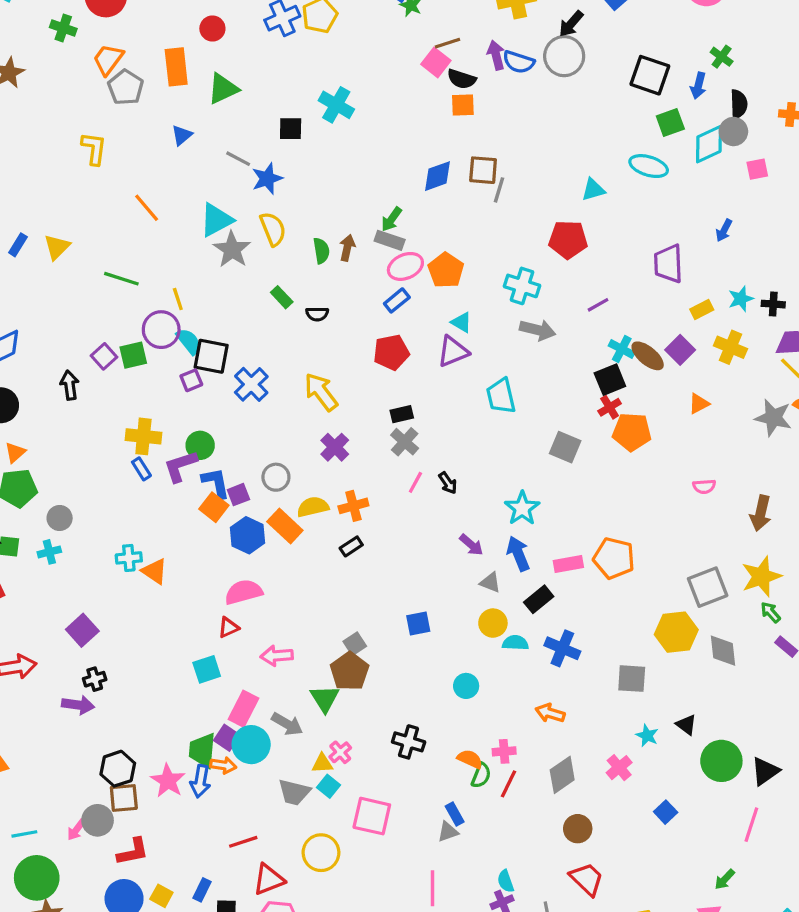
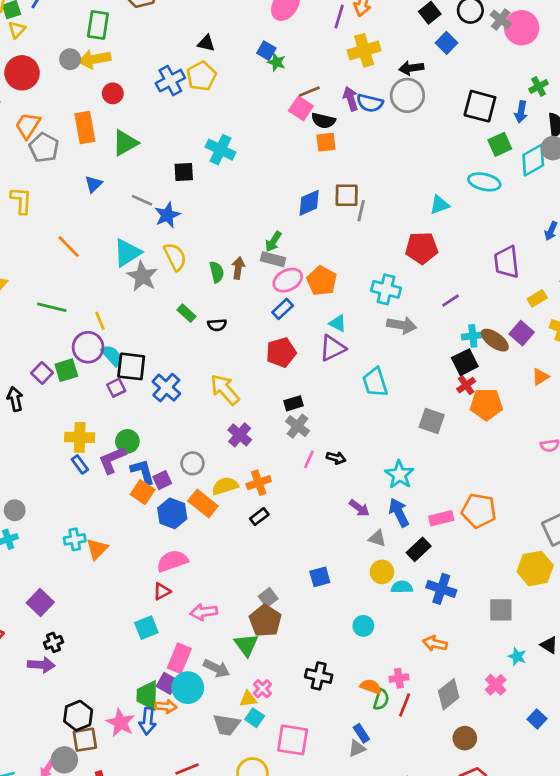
black arrow: (571, 24) -> (411, 68), turned 45
green cross: (722, 57) -> (539, 86), turned 30
cyan cross: (622, 349) -> (473, 336), turned -30
black arrow: (448, 483) -> (336, 458), turned -36
orange triangle: (155, 571) -> (97, 549), turned 45

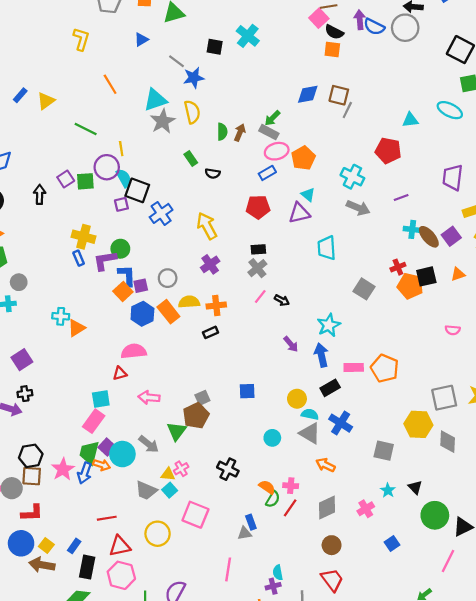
black square: (465, 362) -> (426, 276), moved
gray triangle: (377, 538) -> (310, 433), moved, size x1.5
pink rectangle: (179, 658) -> (94, 421), moved

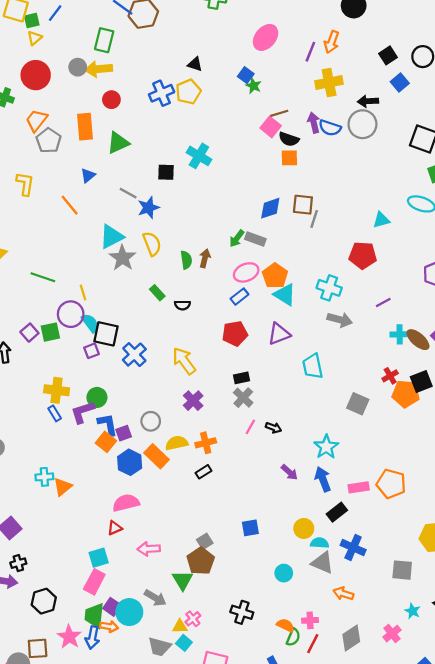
orange line: (110, 84) -> (70, 205), moved
gray rectangle: (269, 132) -> (255, 239), moved
cyan triangle: (308, 195) -> (285, 295), moved, size x1.5
black hexagon: (31, 456) -> (44, 601), moved

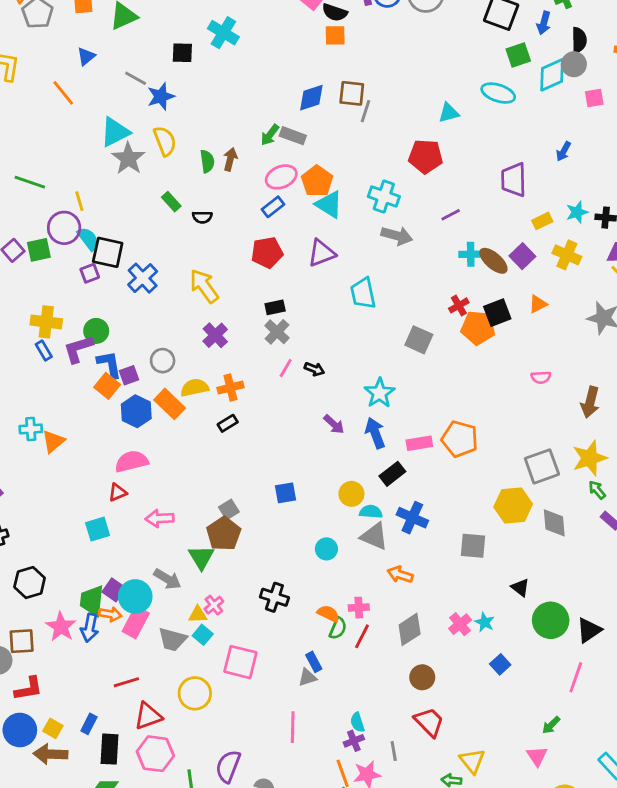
pink rectangle: (94, 582) -> (136, 622), moved
cyan star: (412, 611) -> (485, 622), moved

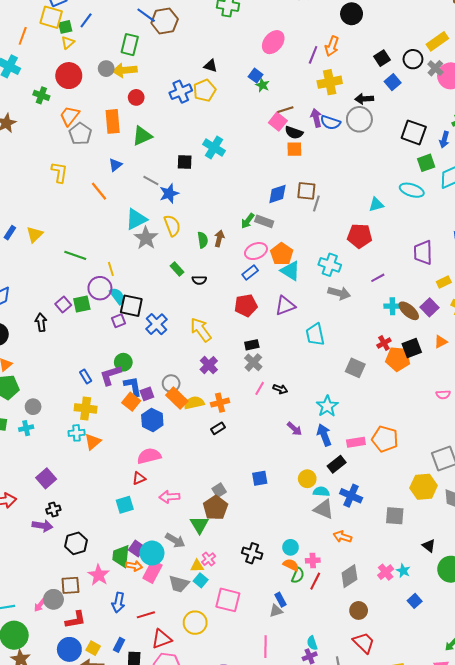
yellow cross: (46, 322) -> (86, 408), moved
orange rectangle: (170, 404) -> (177, 398), moved
cyan circle: (326, 549) -> (290, 547), moved
blue arrow: (90, 628) -> (118, 603), moved

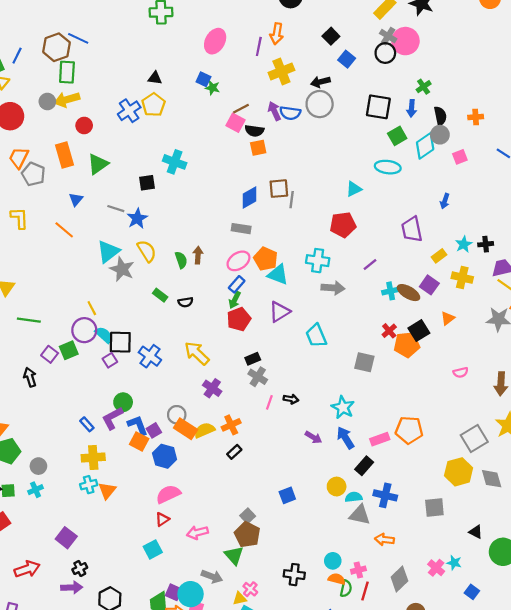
brown hexagon: (165, 21) -> (56, 47), moved
black circle: (413, 59) -> (385, 53), moved
green arrow: (248, 221) -> (235, 300), moved
green line: (75, 255) -> (29, 320), moved

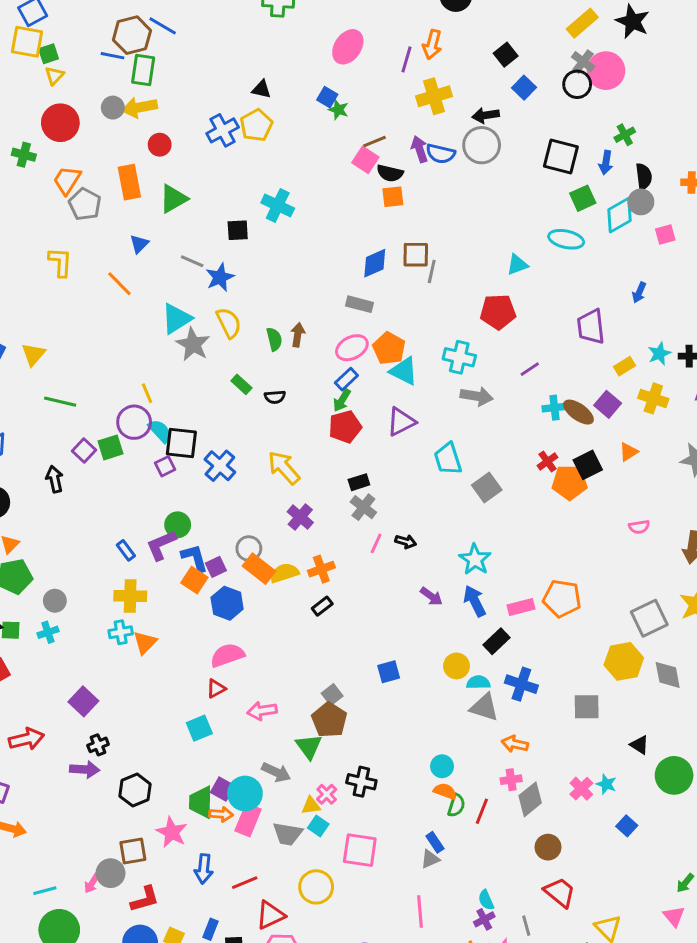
blue line: (17, 56) -> (113, 56), moved, turned 70
gray square: (364, 362) -> (487, 488), moved, turned 36
pink cross: (358, 570) -> (511, 780), moved
black cross: (294, 575) -> (361, 782), moved

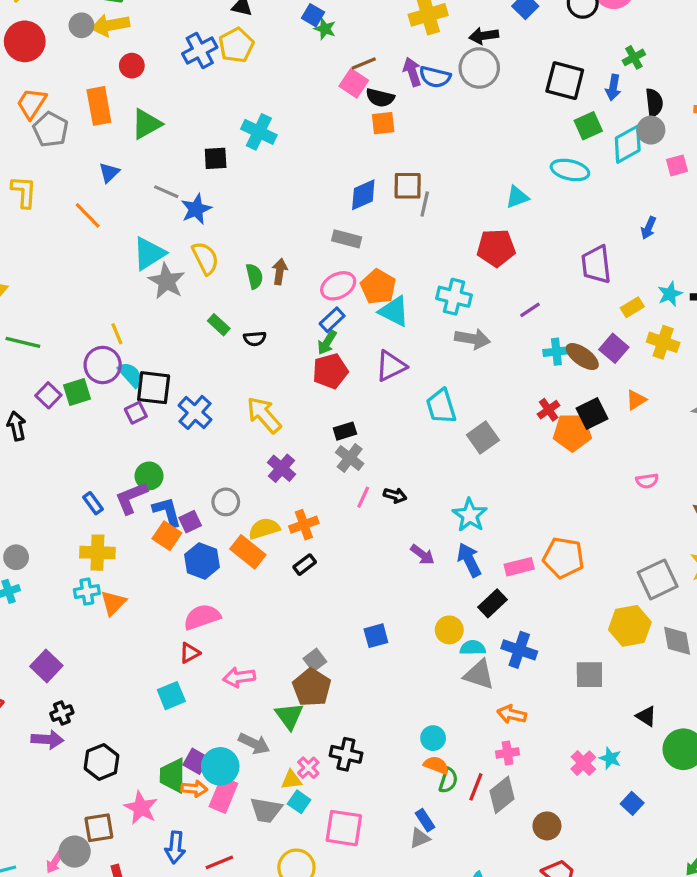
orange rectangle: (259, 569) -> (248, 552), moved
gray diamond: (530, 799) -> (502, 795), moved

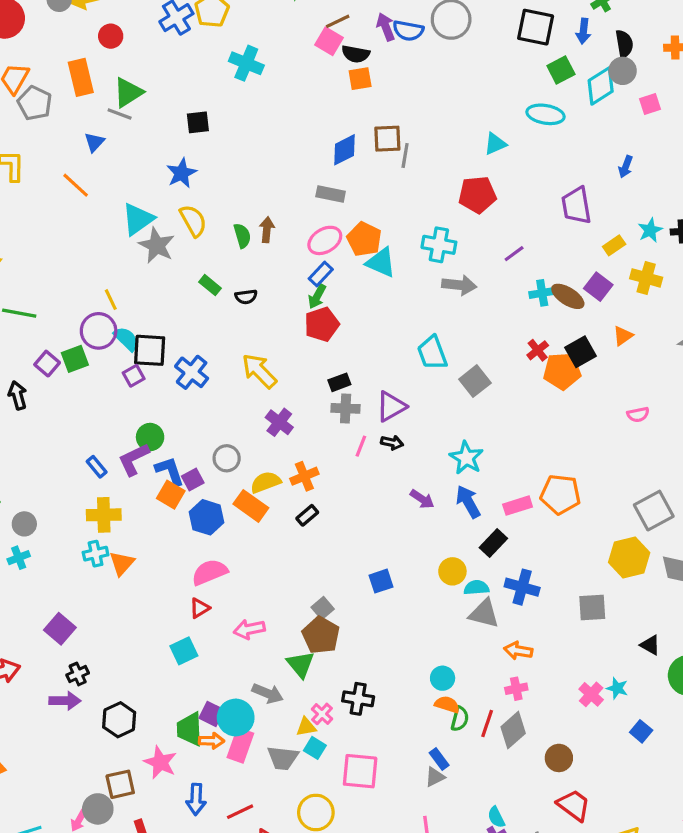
cyan cross: (259, 132) -> (246, 63), moved
gray line: (166, 192) -> (120, 114), moved
purple triangle: (391, 366) -> (391, 406), moved
gray cross: (350, 458) -> (346, 408), turned -32

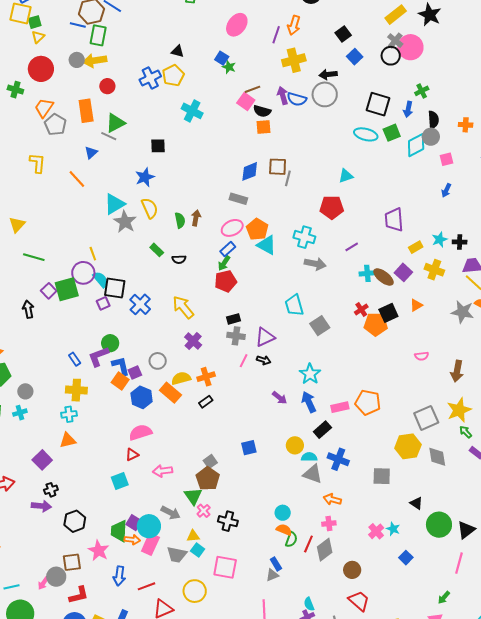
cyan ellipse: (546, 114) -> (366, 134), moved
blue arrow: (626, 167) -> (446, 190), moved
green square: (75, 359) -> (67, 289), size x1.4
orange triangle: (122, 563) -> (68, 440), moved, turned 30
pink cross: (322, 714) -> (204, 511), moved

